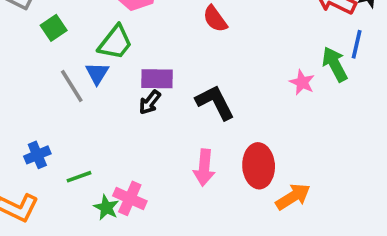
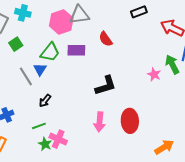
purple rectangle: (157, 79) -> (76, 50), moved
black arrow: (150, 102) -> (45, 101), moved
black L-shape: (215, 102) -> (106, 86), turned 100
green line: (79, 177) -> (39, 126), moved
orange arrow: (293, 197) -> (164, 147), moved

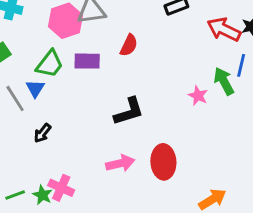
red semicircle: (106, 39) -> (129, 45), turned -119
pink arrow: (100, 122) -> (120, 163), turned -108
green line: (39, 126) -> (15, 195), moved

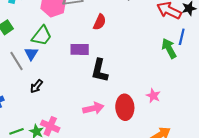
purple rectangle: (87, 61) -> (80, 49), moved
pink star: (198, 96) -> (153, 96), moved
black L-shape: (129, 111) -> (100, 70), turned 120

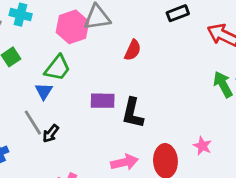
purple rectangle: (80, 49) -> (103, 101), moved
gray line: (16, 61) -> (33, 123), moved

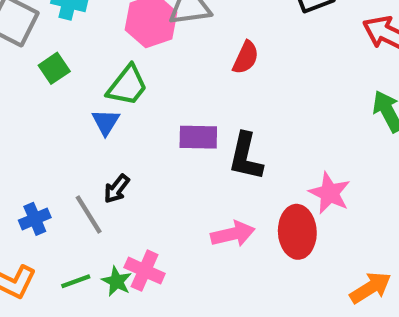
gray line: (33, 123) -> (89, 215), moved
pink star: (202, 146) -> (330, 193), moved, size x1.4

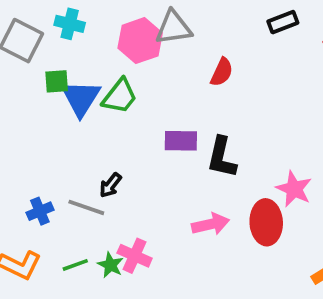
green square: (54, 68) -> (57, 81), turned 30
blue triangle: (106, 122) -> (81, 98), moved, size x1.6
gray line: (89, 215) -> (86, 207), turned -39

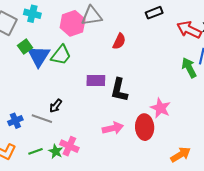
green square: (57, 81) -> (25, 47), turned -32

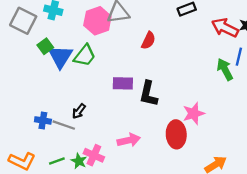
pink star: (160, 108) -> (194, 113), turned 30
blue cross: (15, 121) -> (43, 120), moved, turned 32
pink arrow: (113, 128) -> (129, 140), moved

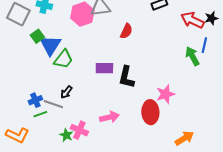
green trapezoid: (85, 56) -> (63, 59), moved
blue cross: (43, 120) -> (35, 100), turned -32
green line: (57, 161) -> (40, 114), moved

